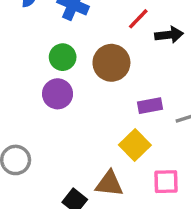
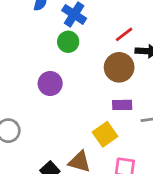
green circle: (63, 57) -> (68, 42), moved
brown circle: (111, 63) -> (119, 67), moved

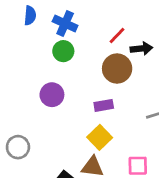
purple rectangle: (122, 105) -> (104, 105), moved
yellow square: (105, 134) -> (100, 137), moved

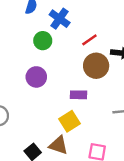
red line: (117, 36) -> (89, 40), moved
green circle: (63, 51) -> (43, 41), moved

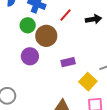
brown circle: (96, 66) -> (46, 36), moved
yellow square: (70, 121) -> (88, 82), moved

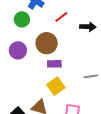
brown circle: (46, 36) -> (47, 43), moved
yellow square: (88, 82) -> (56, 86), moved

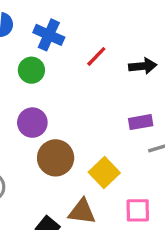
brown circle: (47, 43) -> (56, 158), moved
purple rectangle: (54, 64) -> (141, 122), moved

